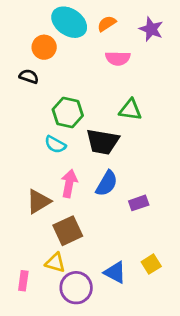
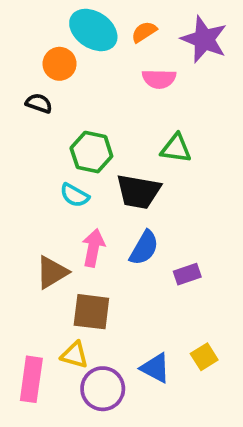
purple star: (151, 29) -> (204, 39), size x1.4
brown square: (68, 231) -> (91, 312), turned 32
pink rectangle: (23, 281) -> (31, 379), size x1.6

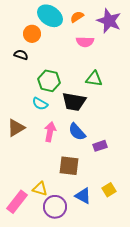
blue semicircle: (144, 248) -> (77, 132), turned 108
brown triangle: (52, 272) -> (16, 128), moved
brown square: (91, 312) -> (69, 166), moved
pink rectangle: (31, 379) -> (17, 202), turned 30

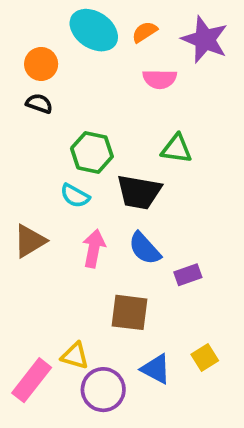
orange circle: (32, 34) -> (41, 64), moved

